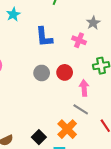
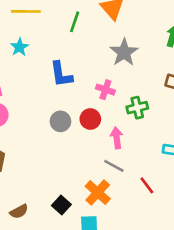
gray star: (93, 23) -> (124, 52), size x1.5
pink cross: (79, 40) -> (105, 90), moved

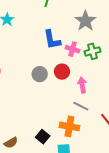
blue L-shape: (61, 74) -> (52, 40), moved
green cross: (137, 108) -> (92, 51), moved
orange cross: (98, 192) -> (69, 126), turned -30

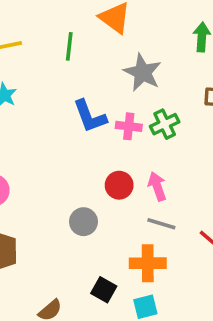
red circle: (62, 72) -> (119, 185), moved
gray circle: (40, 74) -> (83, 222), moved

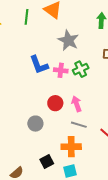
green line: (69, 46) -> (26, 17), moved
black square: (104, 290) -> (47, 161), turned 32

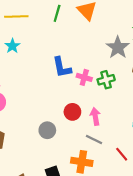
gray star: (68, 40) -> (118, 47), moved

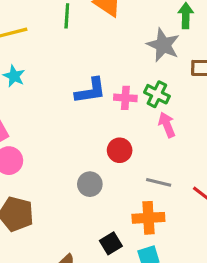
blue L-shape: (62, 67) -> (90, 91), turned -75
green cross: (106, 80) -> (157, 94), turned -35
pink arrow: (95, 116) -> (167, 125), moved

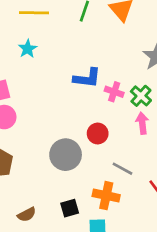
gray circle: (90, 184) -> (66, 155), size x1.5

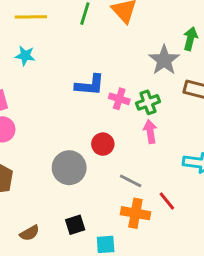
cyan star: (28, 49) -> (25, 56), turned -30
green cross: (141, 96) -> (148, 102), turned 30
orange cross: (106, 196) -> (135, 213), moved

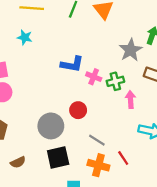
pink arrow: (150, 132) -> (130, 99), moved
black square: (75, 225) -> (58, 157), moved, size x1.5
brown semicircle: (30, 233) -> (18, 162), moved

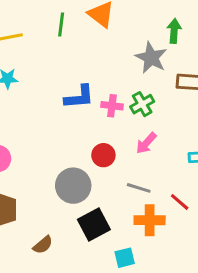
pink arrow: (130, 99) -> (146, 143), moved, turned -119

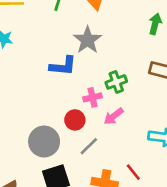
gray star: (151, 58) -> (88, 40), moved
pink cross: (112, 106) -> (92, 97), moved, turned -30
gray line: (139, 188) -> (89, 146), moved, turned -72

